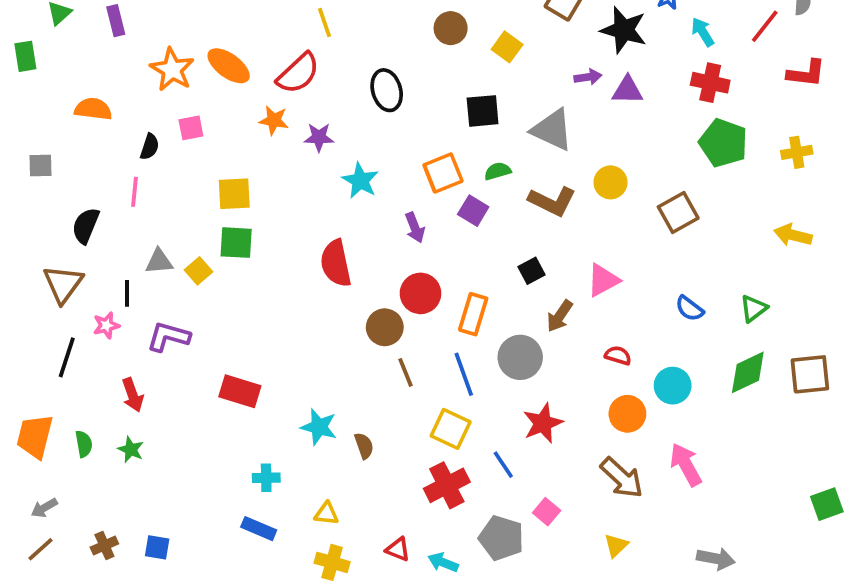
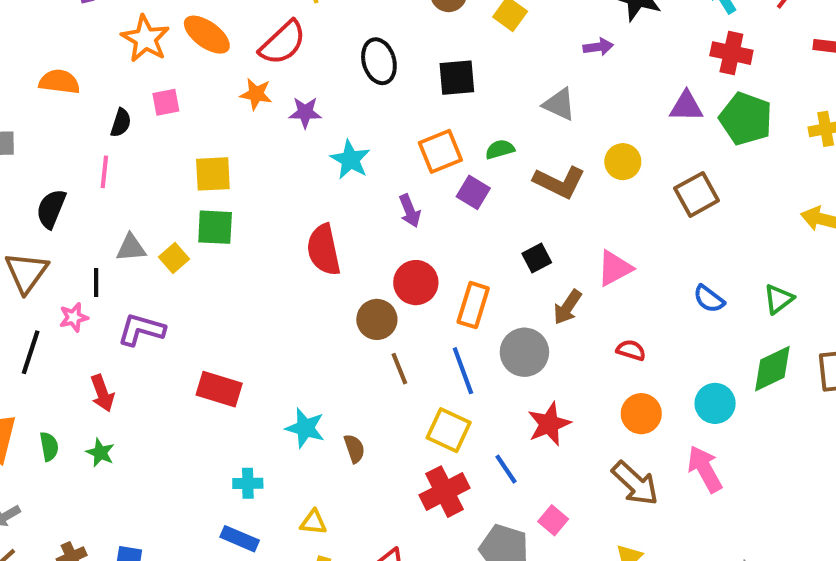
purple triangle: (627, 90) -> (686, 106), moved
black square: (483, 111) -> (457, 78), moved
gray triangle: (552, 130) -> (559, 104), size x0.7
cyan circle: (673, 386) -> (715, 403), moved

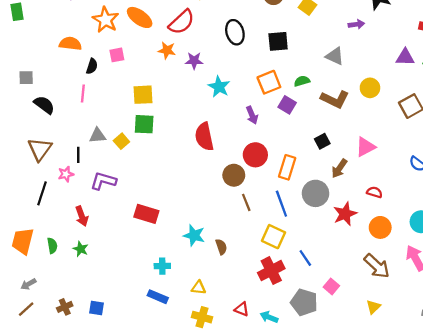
orange semicircle: (59, 82) -> (70, 44), moved
black semicircle: (51, 209) -> (44, 105), moved, turned 105
red star: (549, 424) -> (345, 214), moved

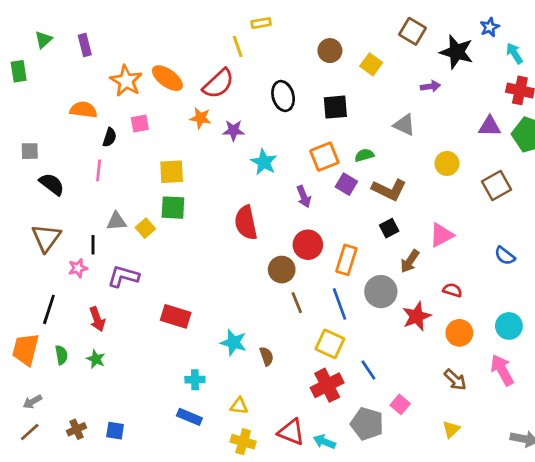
brown L-shape: (335, 99) -> (389, 190), moved
black line: (42, 193) -> (49, 309), moved
brown arrow: (377, 266) -> (455, 380), size x0.7
red triangle: (242, 309) -> (291, 432), size x1.5

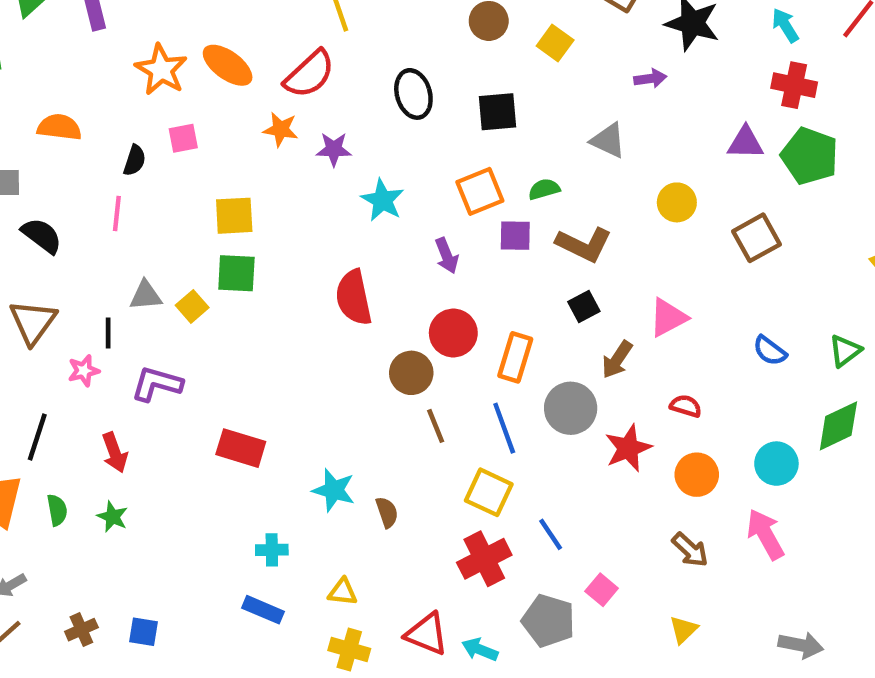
orange semicircle: (83, 110) -> (59, 127), moved
purple square: (346, 184) -> (515, 236), turned -30

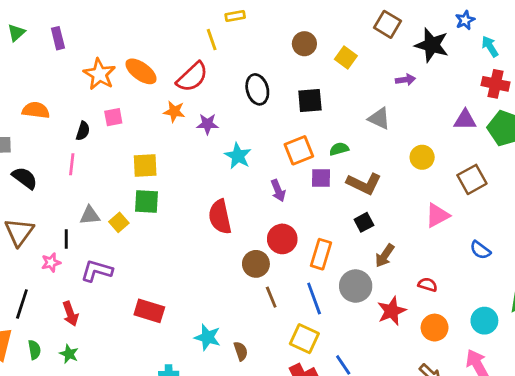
pink triangle: (668, 318) -> (437, 215), moved

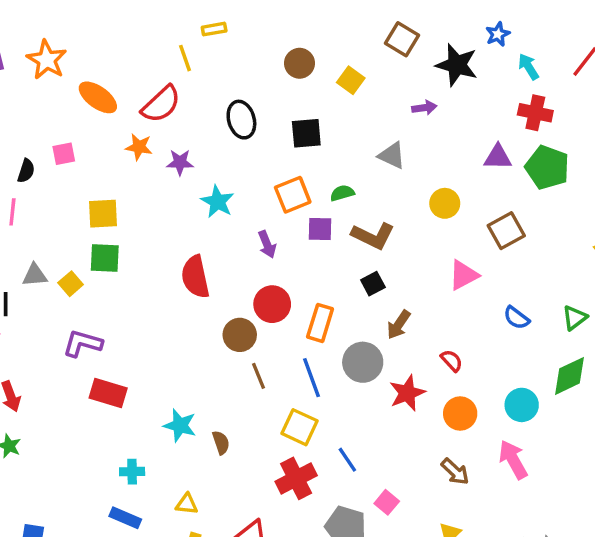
orange star: (99, 74) -> (47, 60), moved
purple L-shape: (97, 271) -> (83, 343), moved
red semicircle: (428, 285) -> (452, 361), turned 30

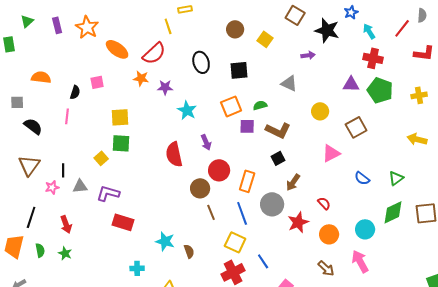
purple arrow: (267, 244) -> (206, 142), moved
gray triangle: (35, 275) -> (80, 186), moved

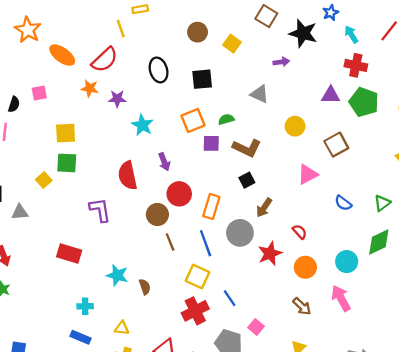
purple L-shape: (108, 193) -> (100, 210), moved, turned 65

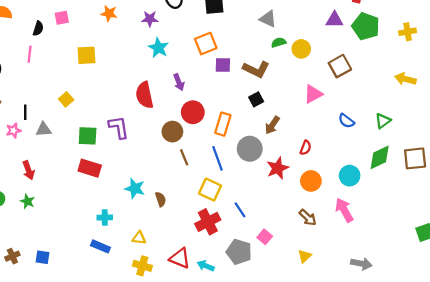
purple star: (117, 99) -> (150, 19), moved
green semicircle: (226, 119) -> (279, 42), moved
green square: (67, 163) -> (88, 136), moved
red semicircle: (300, 232) -> (306, 148), turned 64

